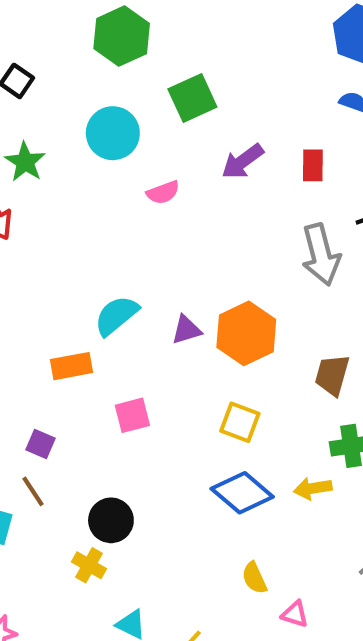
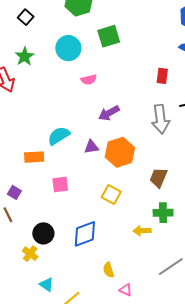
purple arrow: (243, 161) -> (109, 113), moved
blue diamond: (242, 493) -> (85, 234), moved, turned -68

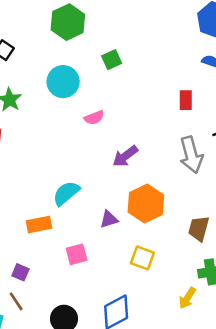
green square: (109, 36) -> (112, 60), size x0.7
purple triangle: (91, 147) -> (109, 219), moved
yellow arrow: (142, 231) -> (187, 298), turned -48

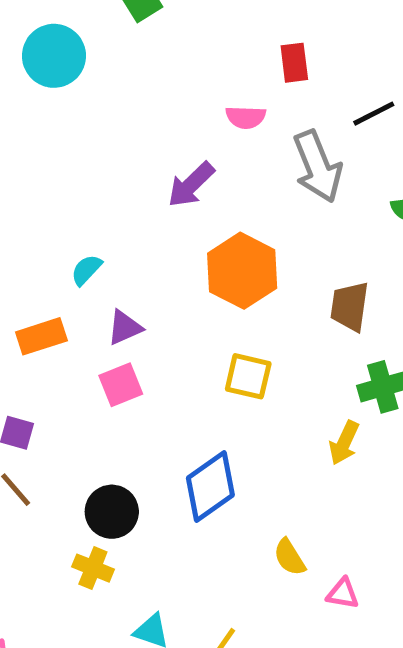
pink semicircle: (94, 118) -> (246, 117), moved, turned 30
cyan semicircle: (66, 193) -> (86, 270), size x0.6
purple triangle: (109, 219) -> (125, 328), moved

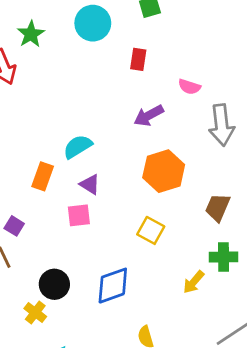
red rectangle: (294, 63) -> (138, 59), moved
cyan semicircle: (86, 270) -> (78, 147), size x1.5
purple triangle: (125, 328) -> (90, 184), turned 40
orange rectangle: (41, 336) -> (43, 176), turned -68

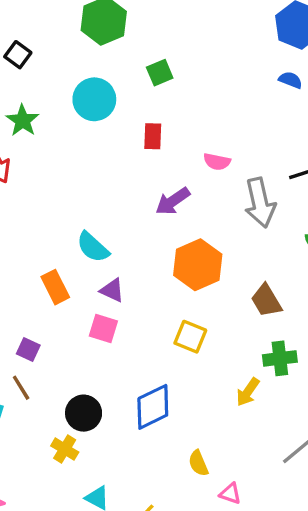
cyan semicircle: (78, 147) -> (93, 247), turned -100
orange rectangle: (43, 176) -> (55, 287), turned -40
brown trapezoid: (218, 207) -> (266, 301), turned -48
pink square: (79, 215) -> (103, 328), turned 30

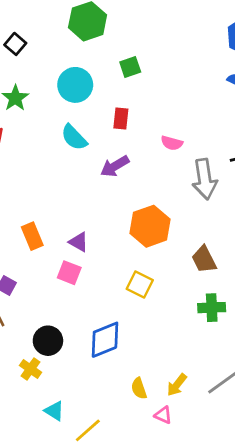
purple arrow: (173, 201) -> (115, 166), moved
cyan semicircle: (93, 247) -> (74, 137), moved
yellow arrow: (248, 392) -> (177, 385), moved

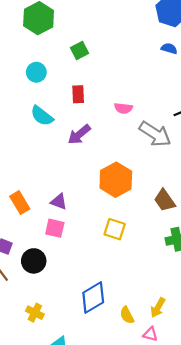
cyan circle: (75, 85) -> (36, 72), size x0.7
gray arrow: (205, 179) -> (155, 134), turned -40
blue diamond: (105, 340) -> (93, 298), moved
black circle: (48, 341) -> (34, 261), moved

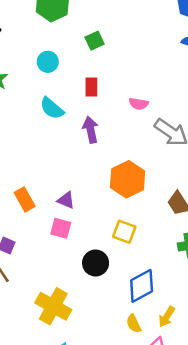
purple arrow: (79, 135) -> (91, 130), turned 115
black circle: (34, 261) -> (96, 263), moved
blue diamond: (93, 298) -> (142, 286), moved
yellow cross: (35, 313) -> (53, 306), moved, size x1.8

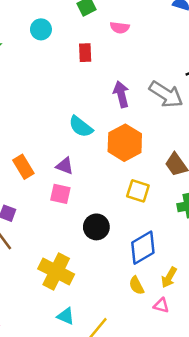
pink semicircle: (139, 104) -> (120, 28), moved
cyan semicircle: (52, 108) -> (81, 127), moved
purple arrow: (91, 130) -> (121, 94), moved
yellow square: (124, 232) -> (138, 191), moved

